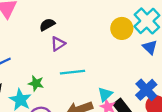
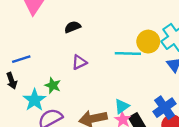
purple triangle: (58, 44) -> (79, 62), moved
cyan line: (72, 72) -> (128, 54), moved

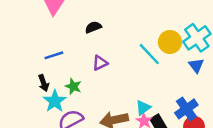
cyan line: (128, 54) -> (149, 54), turned 45
blue line: (21, 59) -> (54, 55), moved
black arrow: (12, 81) -> (44, 83), moved

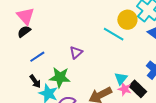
black semicircle: (93, 27) -> (24, 32), moved
green star: (73, 86) -> (60, 77), size x1.5

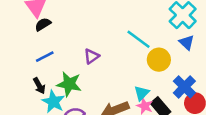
yellow circle: (127, 20) -> (159, 60), moved
black semicircle: (24, 32) -> (43, 24), moved

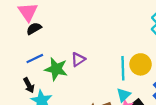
cyan line: (138, 39) -> (123, 68), moved, turned 50
green star: (69, 84) -> (56, 69), moved

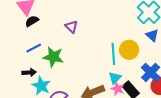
purple triangle: (78, 59) -> (71, 27), moved, turned -40
black arrow: (29, 85) -> (29, 72), turned -64

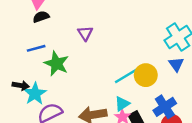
cyan line: (113, 54) -> (126, 76), turned 50
black arrow: (29, 72) -> (21, 85), moved

